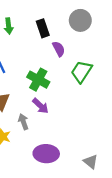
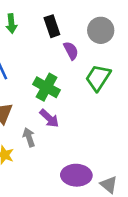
gray circle: (80, 20) -> (101, 30), moved
purple ellipse: (46, 154) -> (76, 175), moved

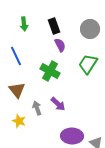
purple semicircle: (71, 51) -> (60, 45), moved
purple arrow: (49, 118) -> (58, 104), moved

